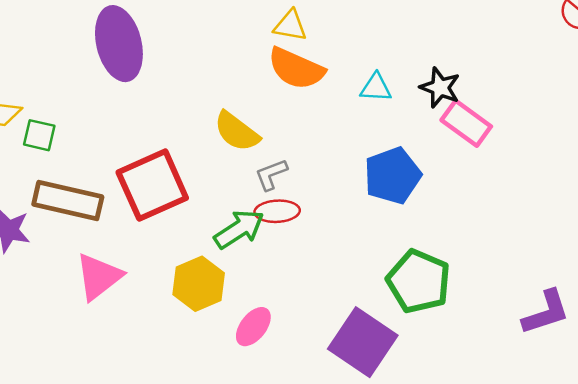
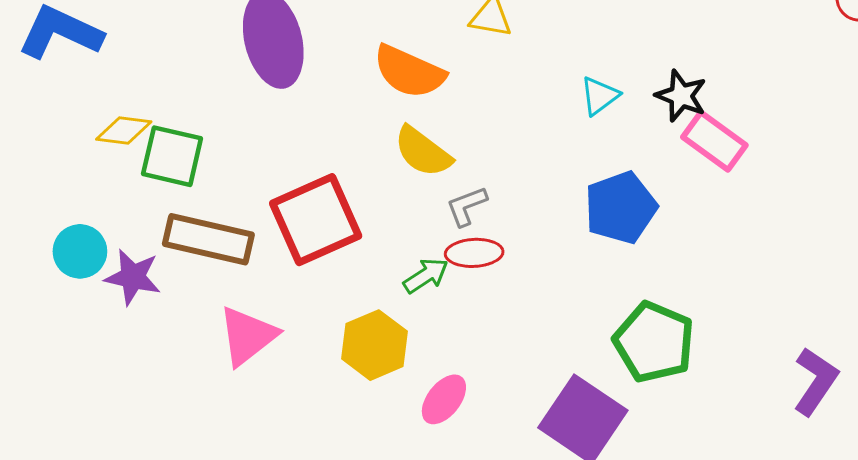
orange semicircle: (296, 69) -> (409, 72), moved
cyan triangle: (376, 88) -> (600, 96), turned -40
green square: (39, 135) -> (172, 156), size x1.5
green arrow: (239, 229) -> (426, 276), size x0.7
purple L-shape: (546, 312) -> (816, 381), turned -38

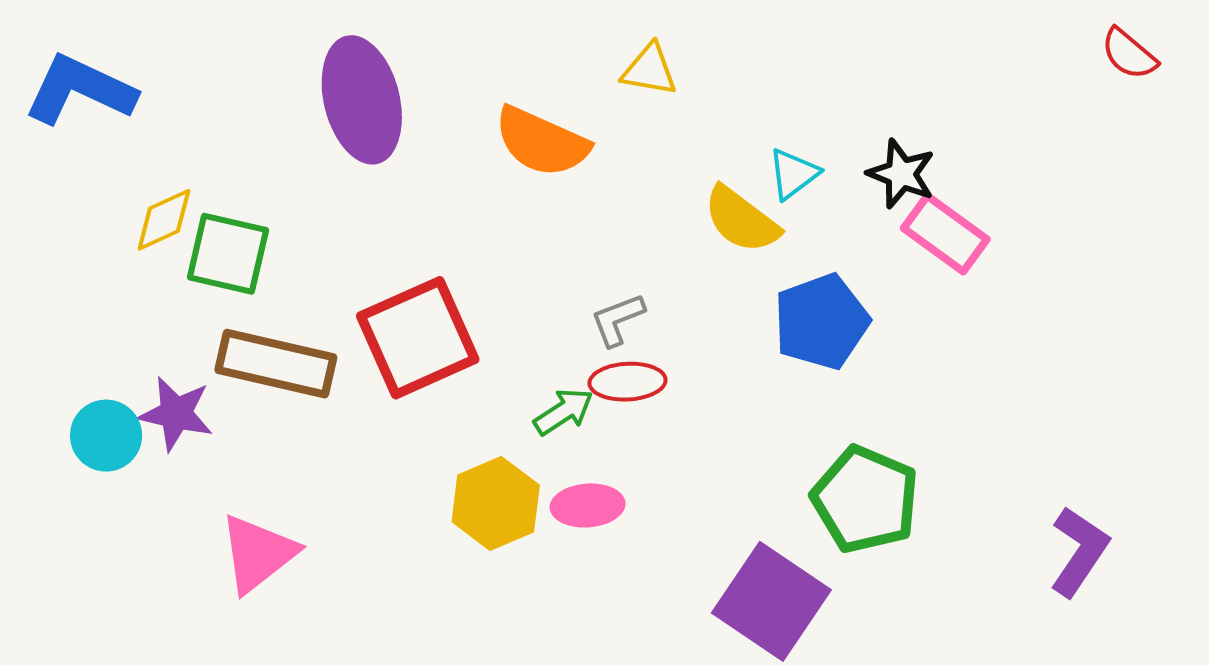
yellow diamond: (124, 131) -> (164, 220), turned -32
yellow semicircle: (423, 152) -> (741, 220), moved
cyan circle: (80, 251) -> (106, 436), moved
pink triangle: (248, 336) -> (258, 553), moved
pink ellipse: (444, 399) -> (588, 505), moved, turned 48

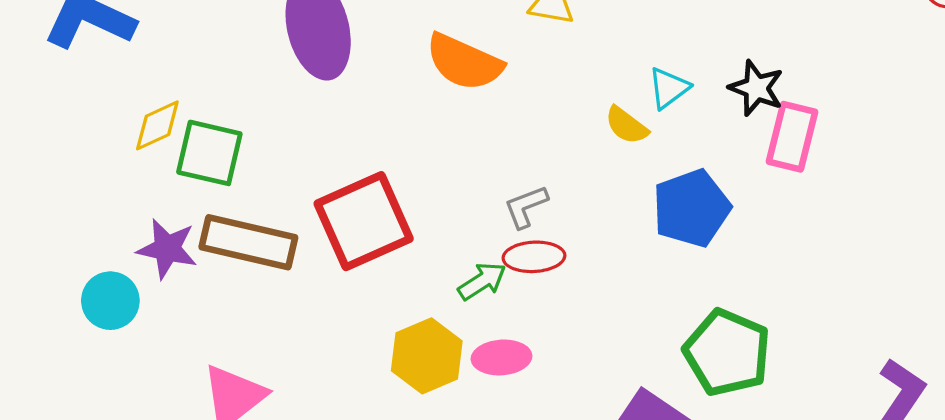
yellow semicircle: (741, 220) -> (626, 125), size x0.7
pink rectangle: (945, 234) -> (792, 137), turned 68
purple star: (176, 414) -> (167, 249), moved

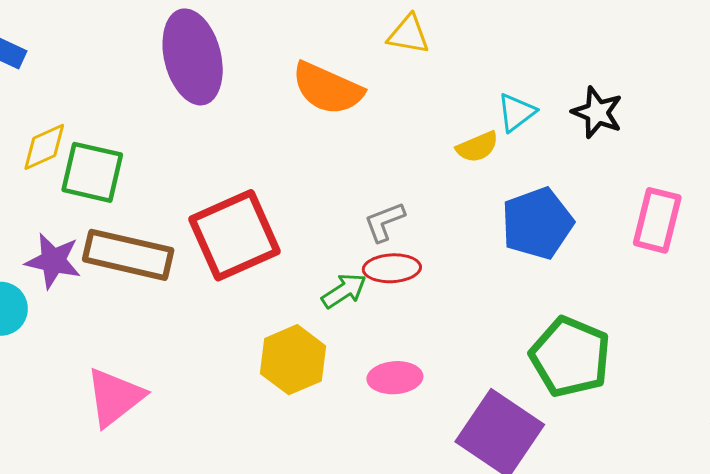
yellow semicircle: (626, 125) -> (477, 147), turned -60
pink rectangle: (792, 137) -> (657, 220), moved
pink ellipse: (502, 357) -> (395, 378), moved

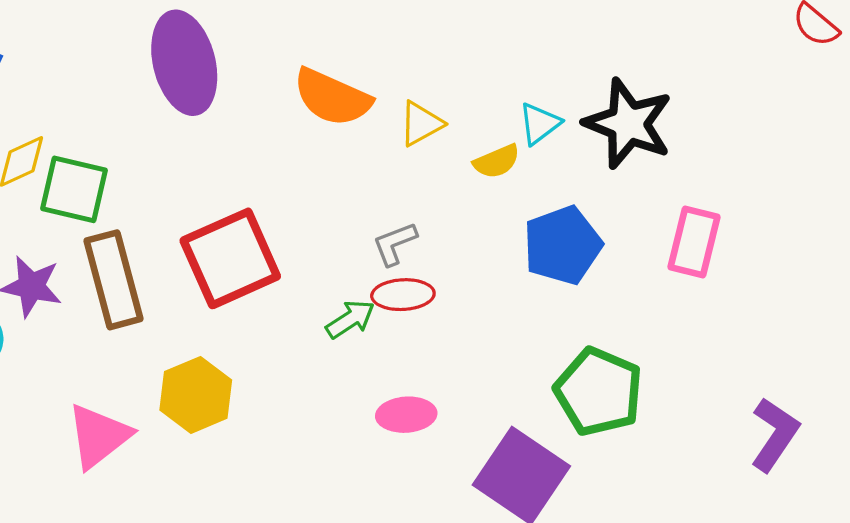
yellow triangle: (408, 34) -> (421, 124), moved, turned -39
black star: (597, 112) -> (628, 124), size x1.6
brown rectangle: (128, 255) -> (114, 280), turned 62
yellow hexagon: (293, 360) -> (196, 395), moved

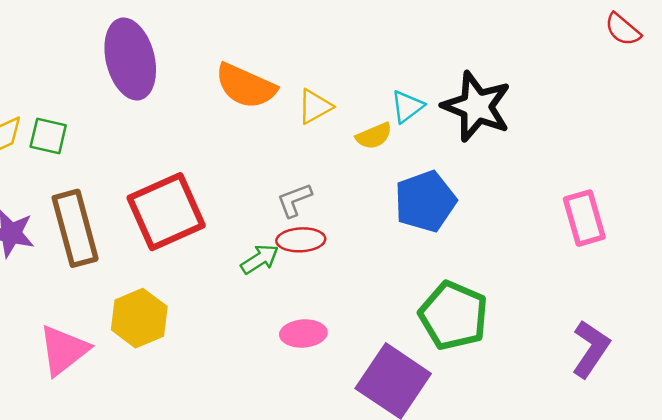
green square: (74, 189) -> (48, 136), moved, size x0.7
pink rectangle: (694, 242) -> (584, 218), moved, turned -30

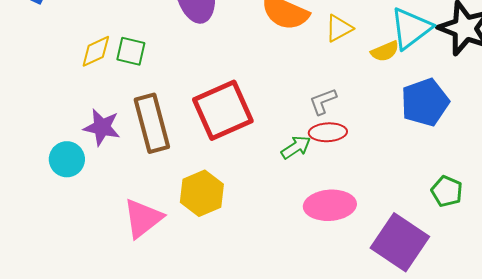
cyan triangle: (407, 106) -> (411, 28), size x1.6
green pentagon: (453, 316) -> (447, 191), size x0.6
pink ellipse: (303, 333) -> (330, 205), size x1.4

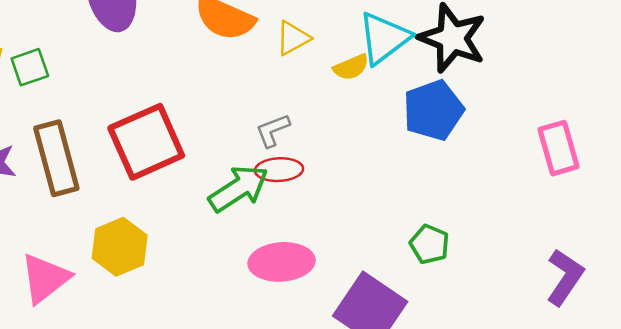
green square: (131, 51) -> (30, 67), turned -32
blue pentagon: (425, 102) -> (433, 110), moved
green arrow: (296, 147) -> (239, 189), size x1.6

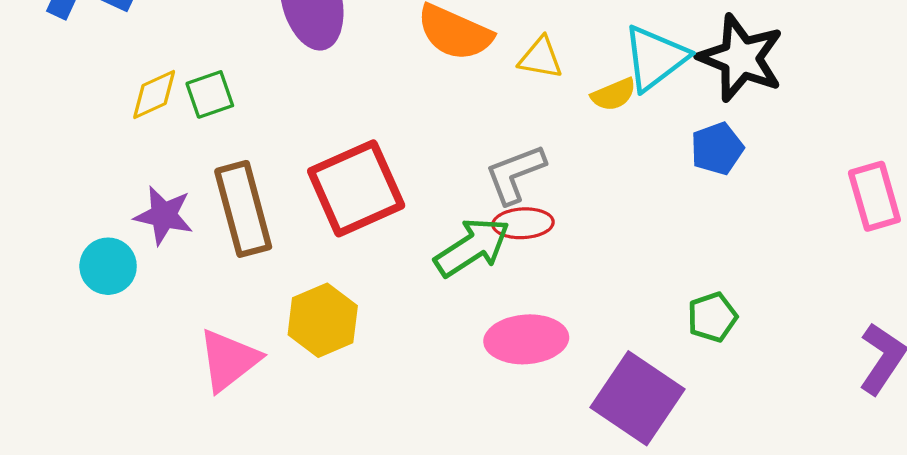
yellow triangle: (293, 38) -> (541, 58), turned 39
blue pentagon: (433, 110) -> (717, 149), size x0.7
gray L-shape: (273, 130) -> (515, 174), size x1.4
green pentagon: (430, 244) -> (712, 317), turned 30

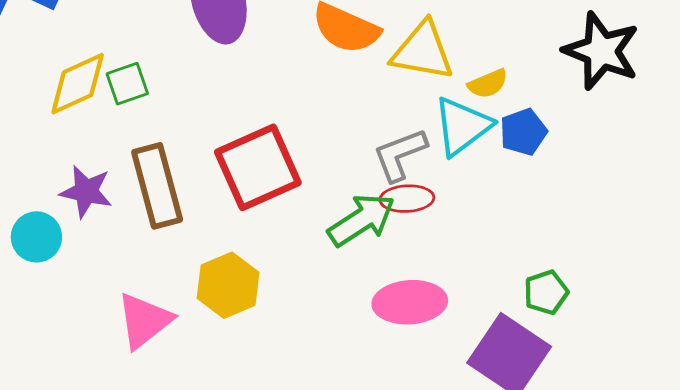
yellow triangle: (541, 58) -> (423, 51), size x1.6
cyan triangle: (655, 58) -> (462, 126), moved
yellow diamond: (154, 94) -> (78, 84), size x1.4
blue pentagon: (717, 149) -> (523, 132), moved
green pentagon: (712, 317) -> (546, 292), moved

